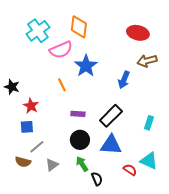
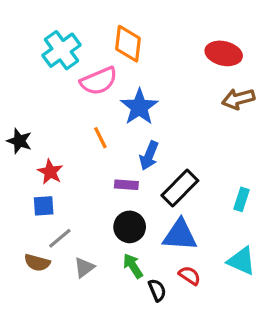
blue arrow: (124, 80) -> (149, 156), moved
red semicircle: (130, 170) -> (190, 276), moved

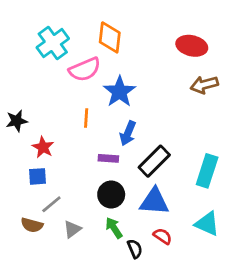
orange line: (100, 138) -> (86, 118), turned 30
black star: (19, 141) -> (17, 121), turned -30
cyan rectangle: (241, 199) -> (207, 171), size x1.6

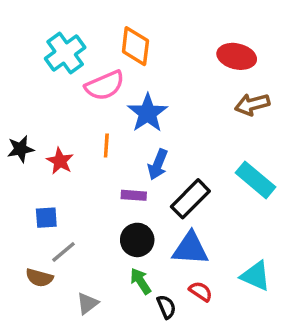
red star: (43, 147) -> (60, 161), moved
cyan rectangle: (207, 171) -> (256, 180), moved, turned -68
gray triangle: (72, 229) -> (87, 303), moved

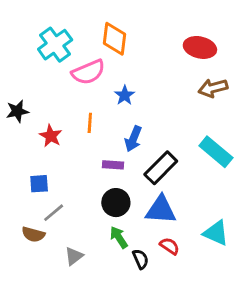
blue star: (147, 113) -> (125, 95), size x0.6
black star: (21, 149) -> (17, 111), moved

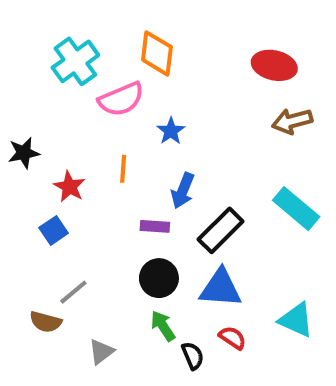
blue square: (39, 184) -> (54, 230), moved, turned -30

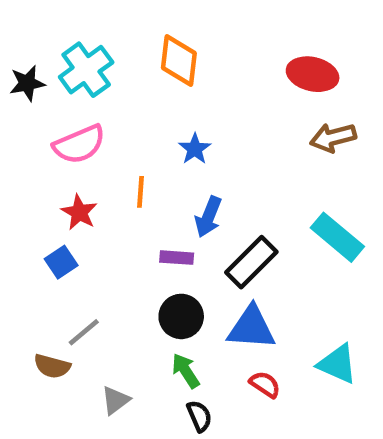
pink semicircle: (121, 99) -> (79, 144), moved
black star: (24, 153) -> (27, 83), moved
black semicircle: (193, 356) -> (199, 416), moved

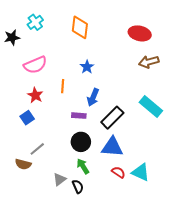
cyan cross: (86, 70) -> (35, 22), moved, size x0.7
cyan triangle: (337, 364) -> (141, 172), moved
gray triangle: (116, 400) -> (60, 179), moved
black semicircle: (199, 416) -> (78, 186), moved

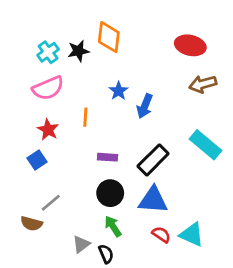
cyan cross: (35, 22) -> (48, 52), moved
black star: (12, 37) -> (78, 51), moved
blue arrow: (93, 97) -> (145, 106), moved

